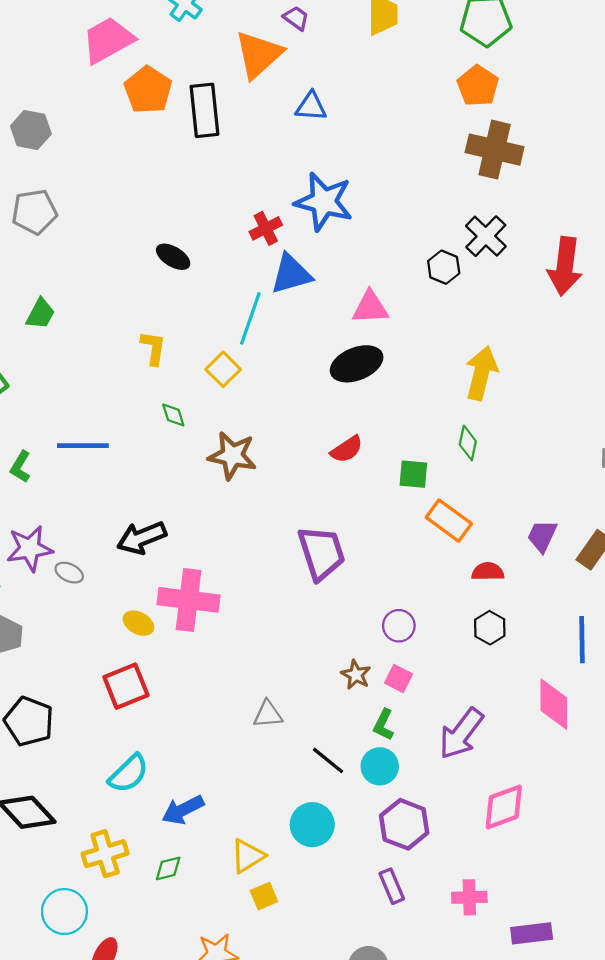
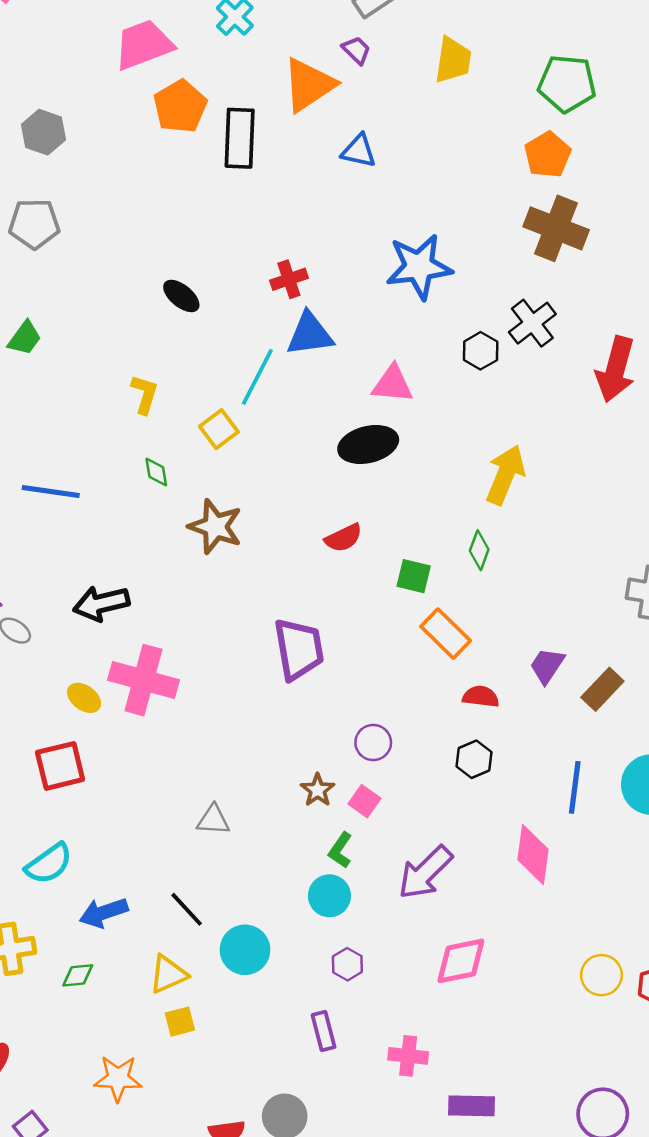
blue star: (324, 202) -> (419, 267), moved, turned -30
black line: (328, 760) -> (187, 909), moved
purple hexagon: (404, 824) -> (347, 964), size x0.6

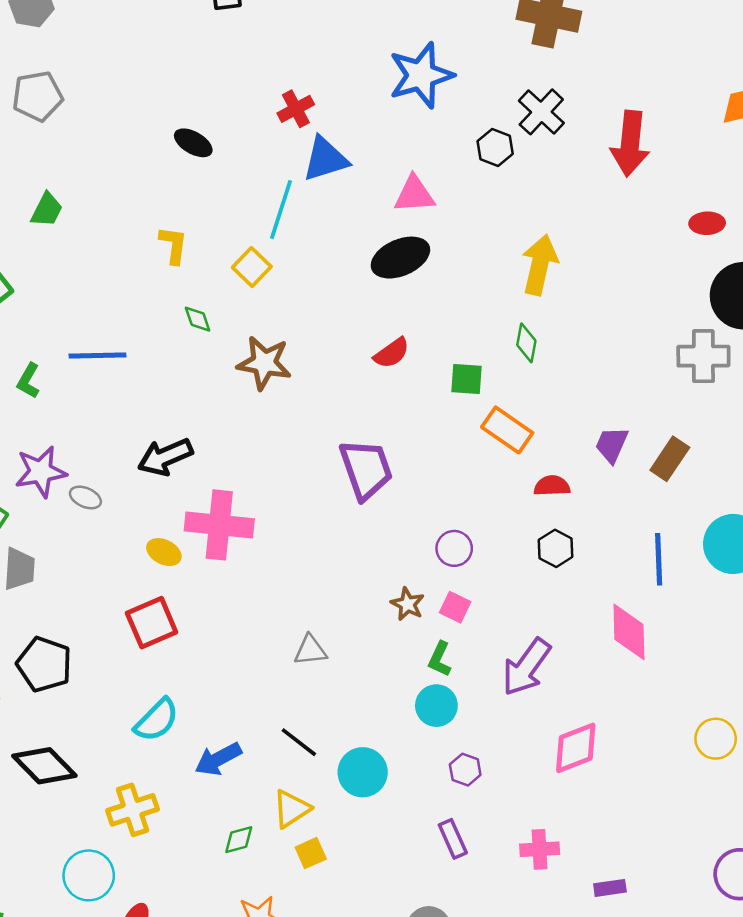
green diamond: (78, 975) -> (239, 840), moved
purple rectangle: (472, 1106) -> (610, 888), size x0.7

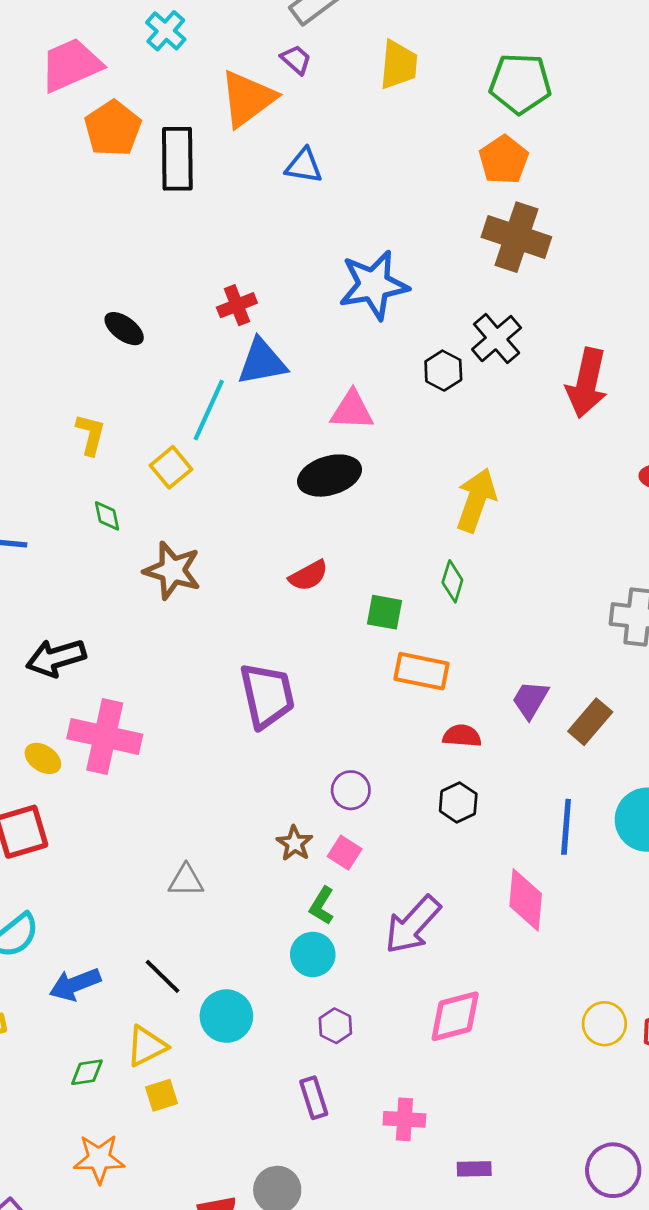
orange rectangle: (507, 430) -> (421, 671), turned -30

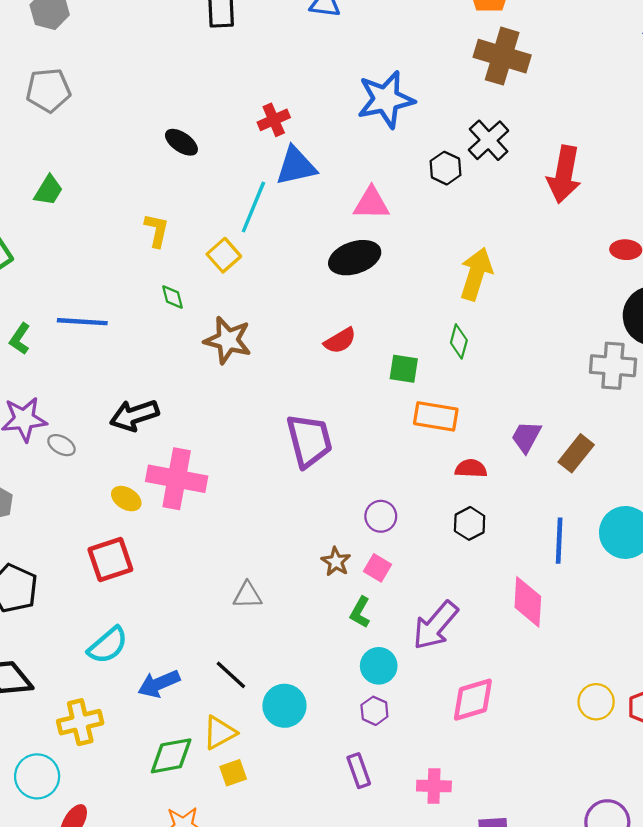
cyan circle: (313, 954) -> (379, 666), moved
green diamond: (87, 1072) -> (171, 756), size x1.6

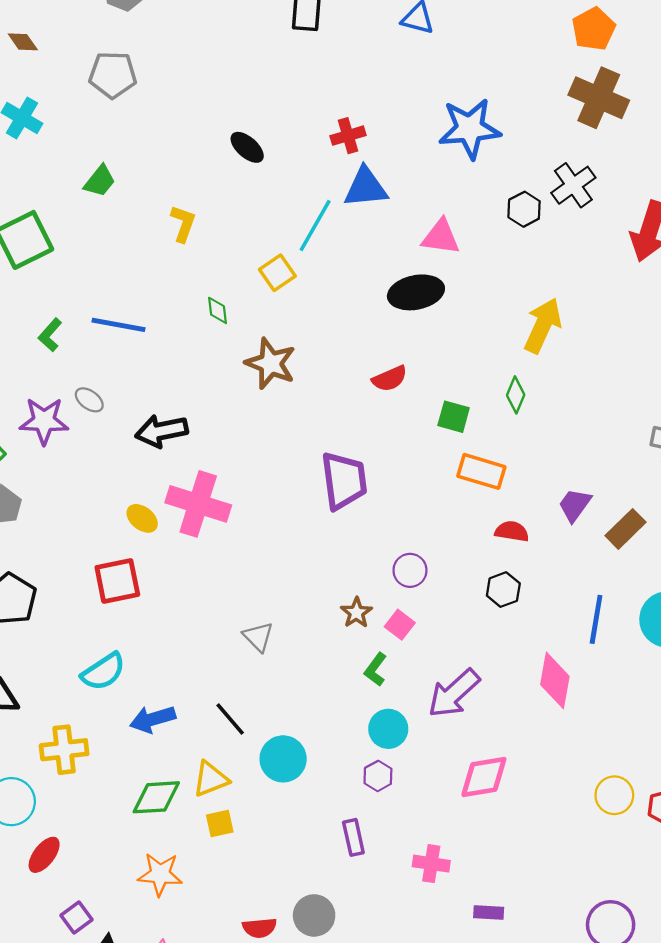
yellow L-shape: (157, 230) -> (183, 224), moved
gray ellipse: (61, 445) -> (89, 400), moved
gray triangle: (247, 595) -> (258, 637), turned 40

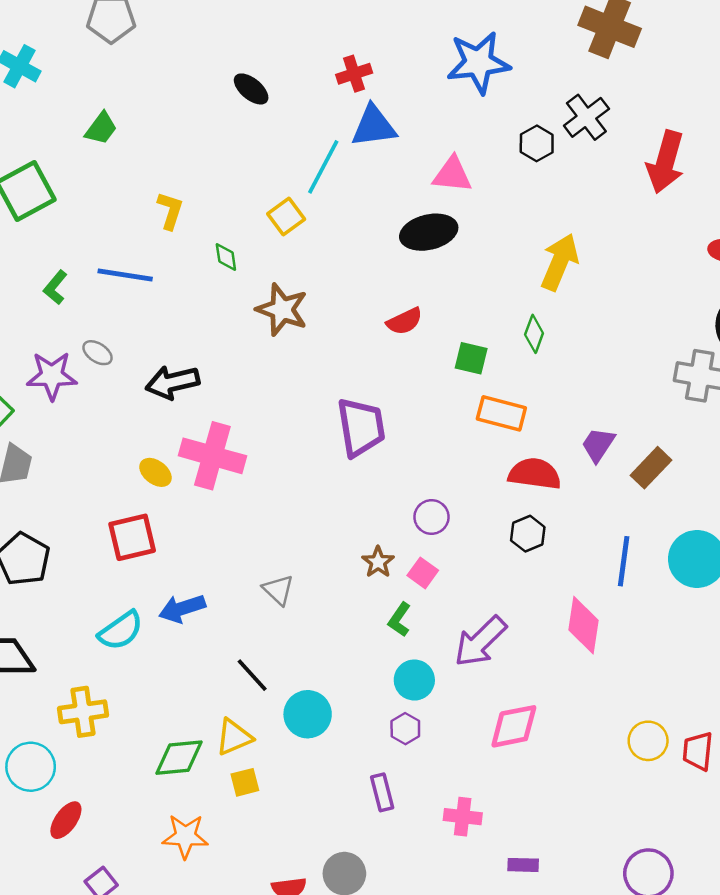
yellow L-shape: (183, 224) -> (170, 211), moved
red semicircle: (512, 531) -> (535, 474), size x1.5
blue arrow: (153, 719) -> (182, 608), moved

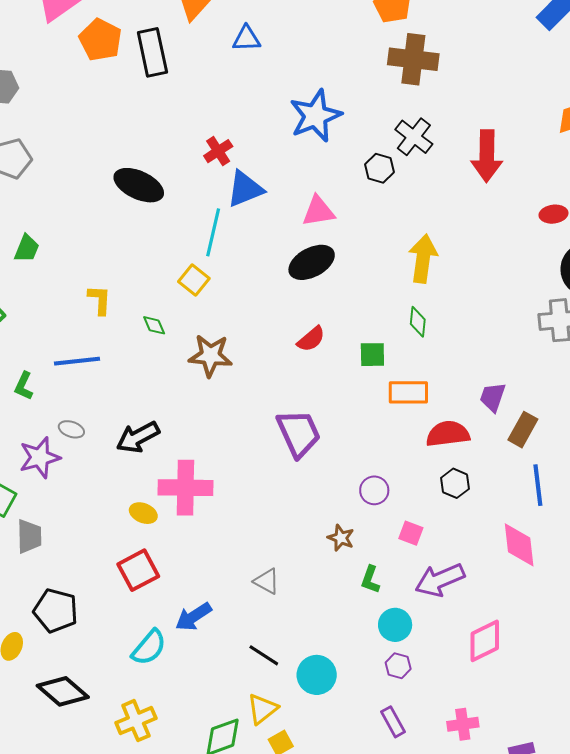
black ellipse: (251, 89) -> (139, 185), size x1.6
brown rectangle: (651, 468) -> (523, 430), moved
pink square: (423, 573) -> (411, 533), moved
purple arrow: (480, 642) -> (440, 580), turned 36

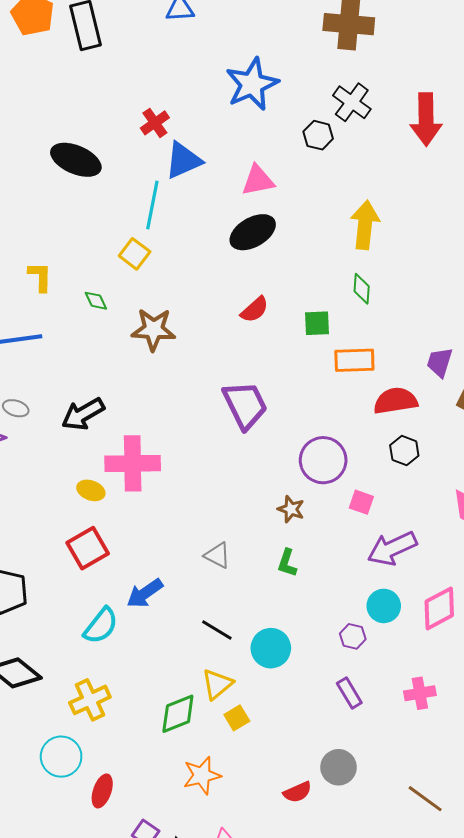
purple circle: (374, 490) -> (323, 460), size x1.6
green L-shape: (370, 580) -> (287, 563), moved
cyan circle: (395, 625) -> (384, 606), moved

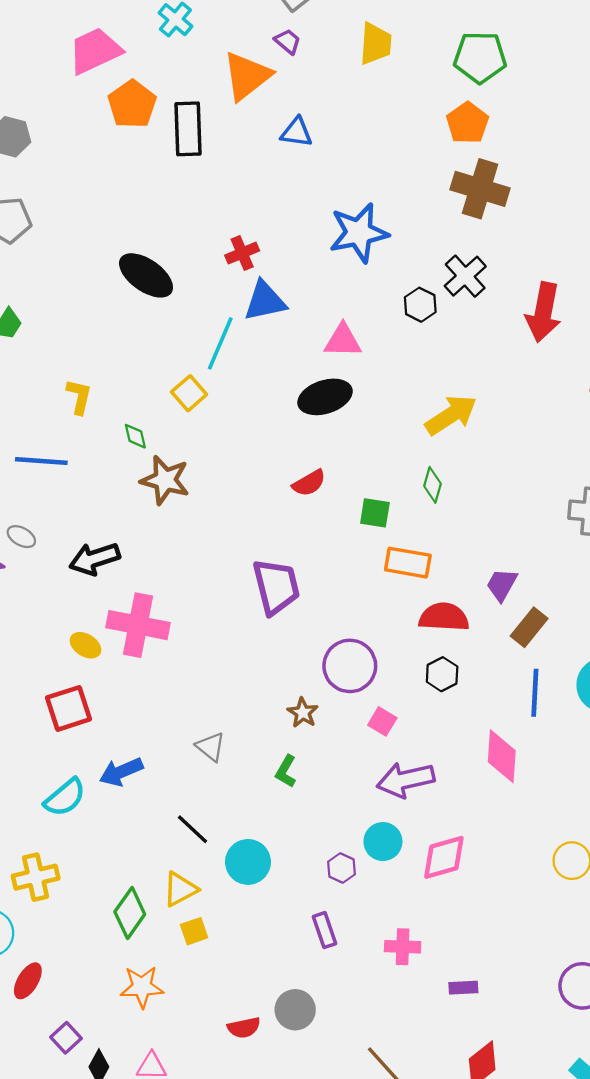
yellow arrow: (365, 225) -> (451, 415), turned 39
brown star: (154, 329) -> (165, 480), moved
green diamond: (178, 714) -> (130, 913), turned -45

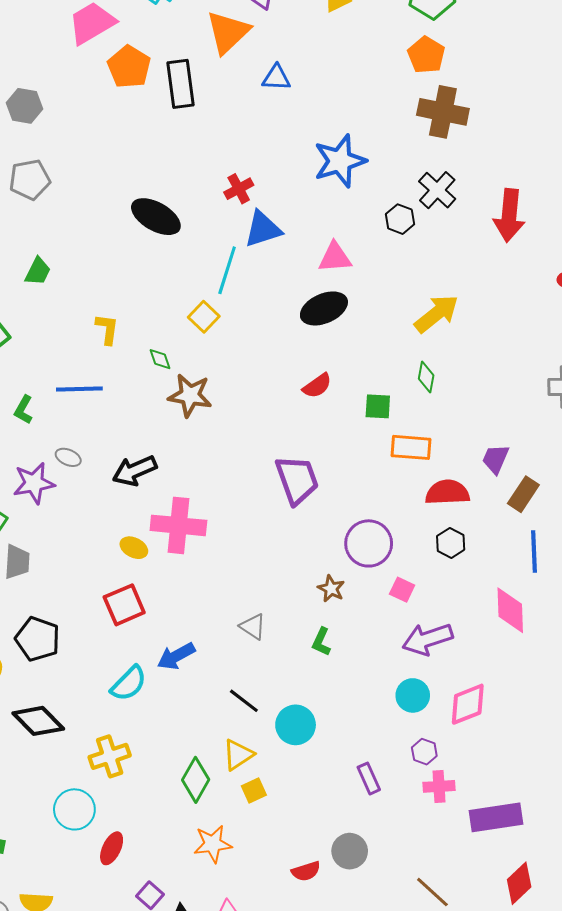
purple hexagon: (341, 868) -> (424, 752), moved
purple rectangle: (463, 988) -> (496, 817), size x2.0

